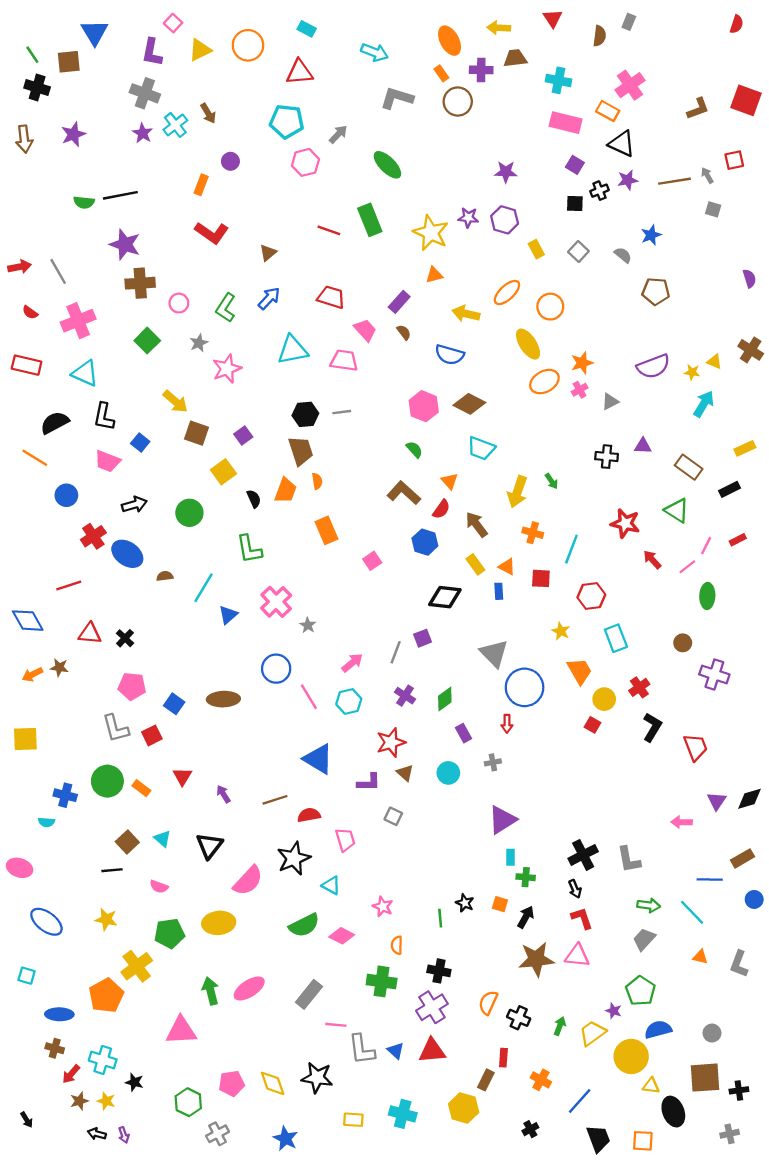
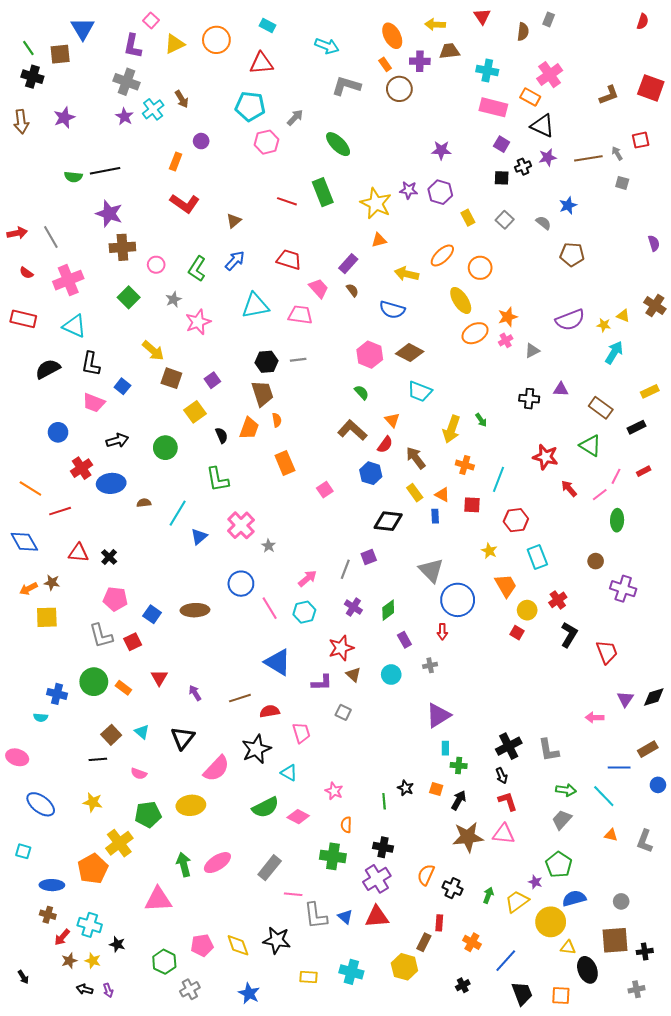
orange line: (35, 458) -> (30, 489), moved
blue ellipse: (127, 554) -> (111, 483), turned -40
yellow square: (25, 739) -> (47, 617), moved

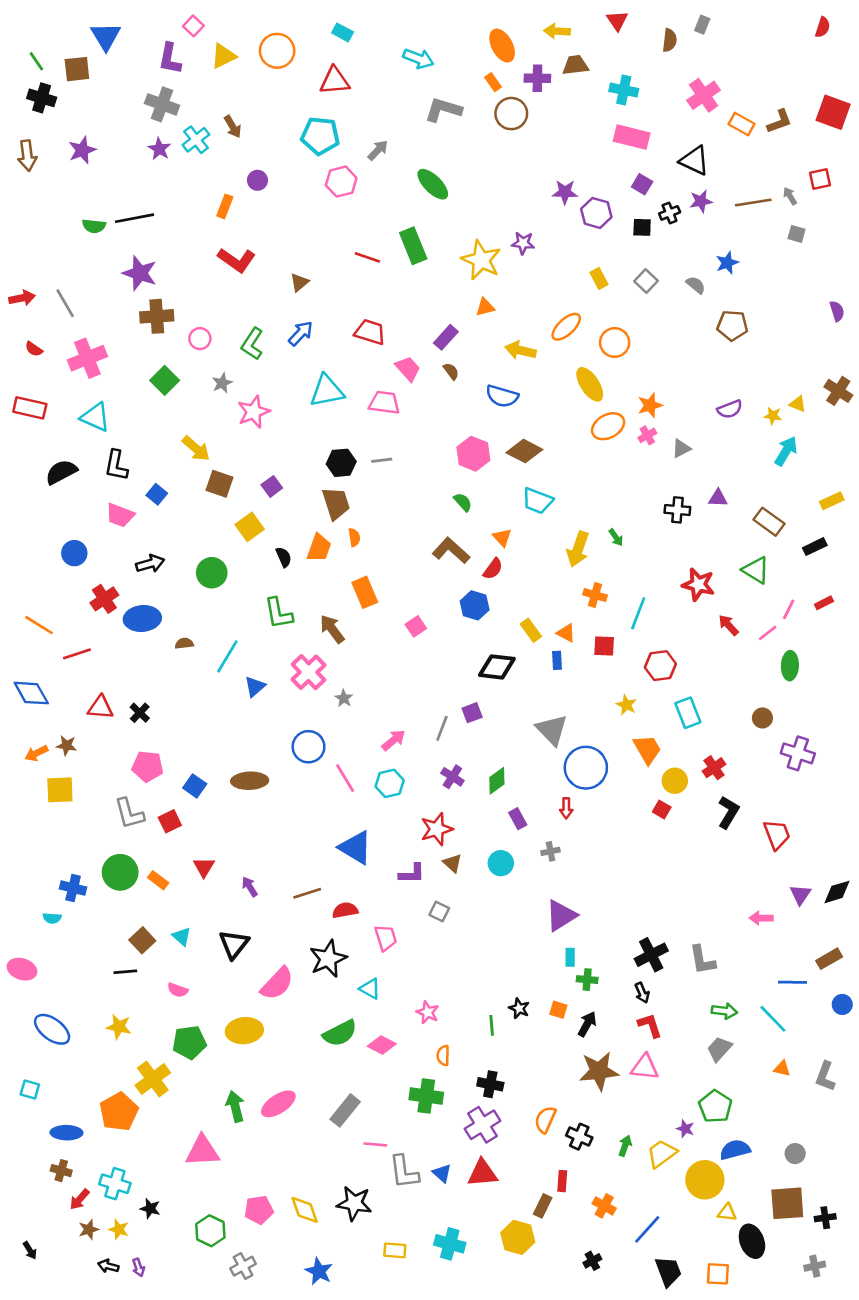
orange rectangle: (530, 97) -> (742, 124), moved
purple hexagon: (440, 192) -> (596, 213), moved
purple semicircle: (570, 320) -> (730, 409), size x0.7
brown arrow: (416, 458) -> (332, 629), moved

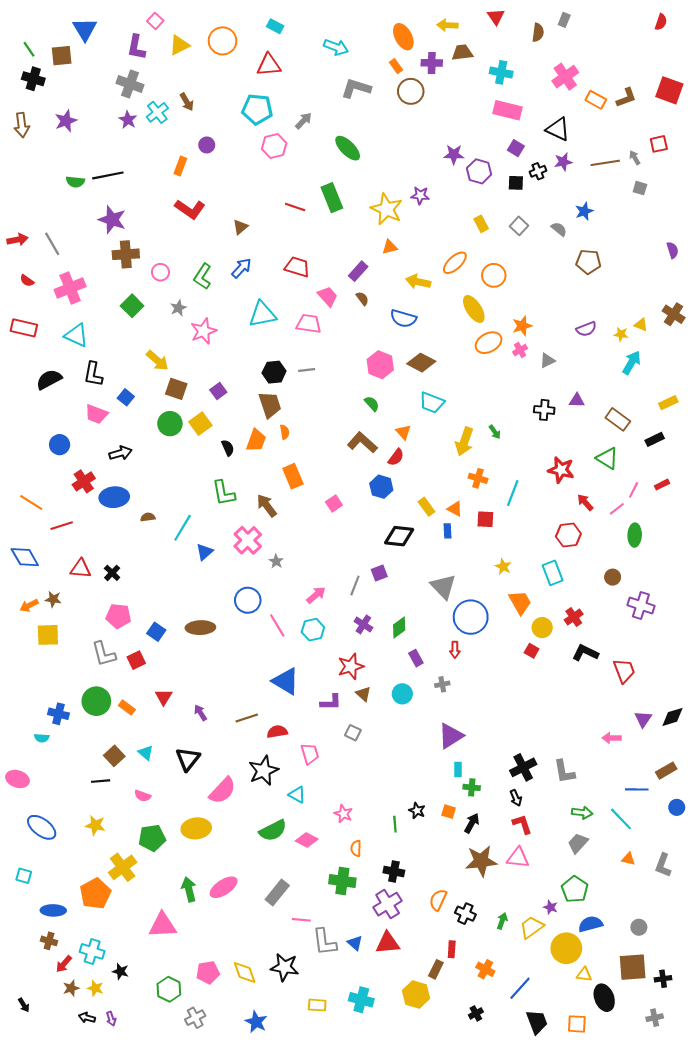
green circle: (212, 573) -> (170, 424), moved
red hexagon: (660, 666) -> (568, 535), moved
black L-shape: (728, 812) -> (585, 653), turned -95

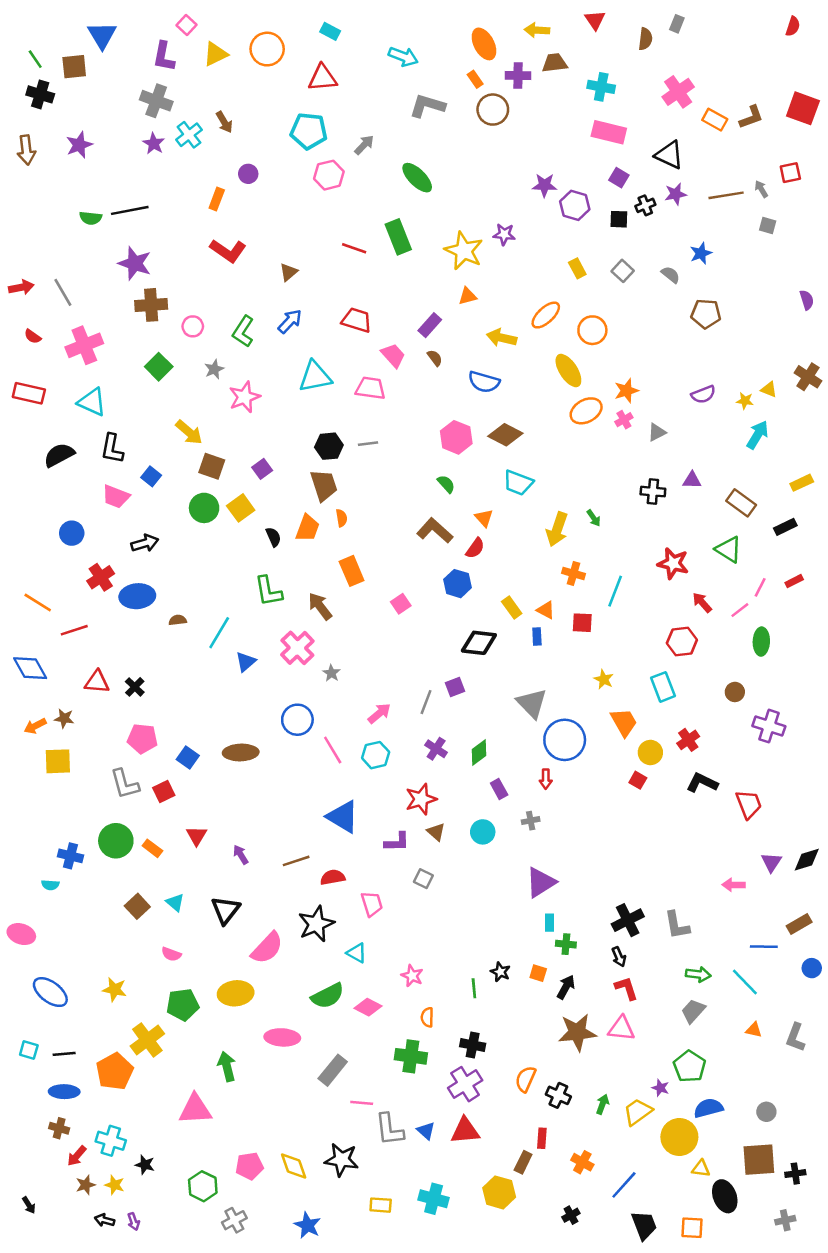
black line: (101, 781) -> (64, 1054), moved
pink ellipse: (224, 887) -> (282, 1037), moved, turned 36

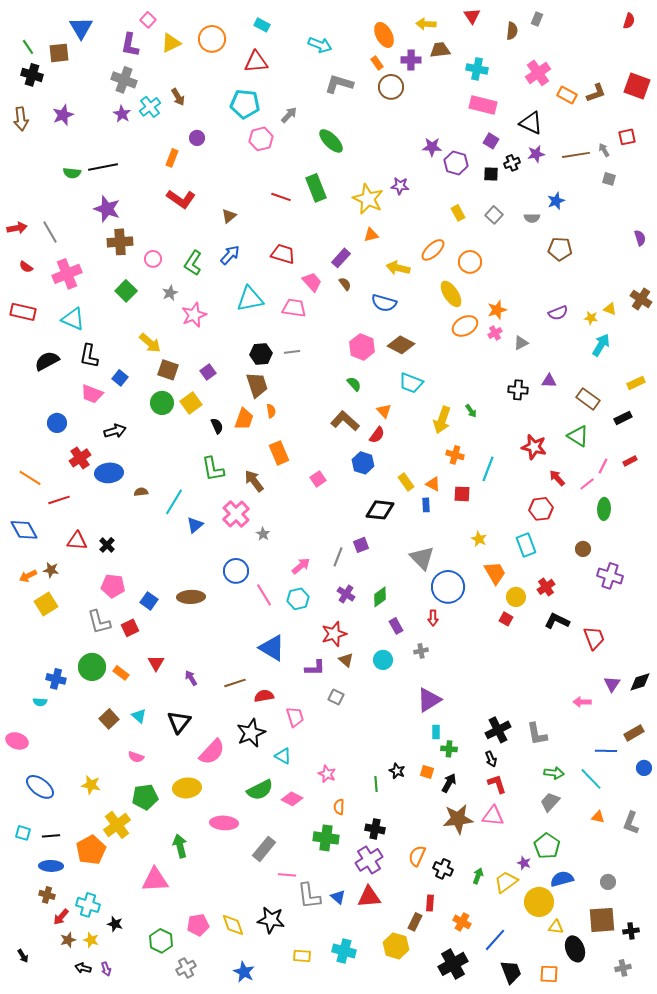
gray semicircle: (671, 275) -> (532, 218), turned 140
yellow square: (58, 761) -> (46, 604), turned -30
black cross: (571, 1215) -> (453, 964), size x2.0

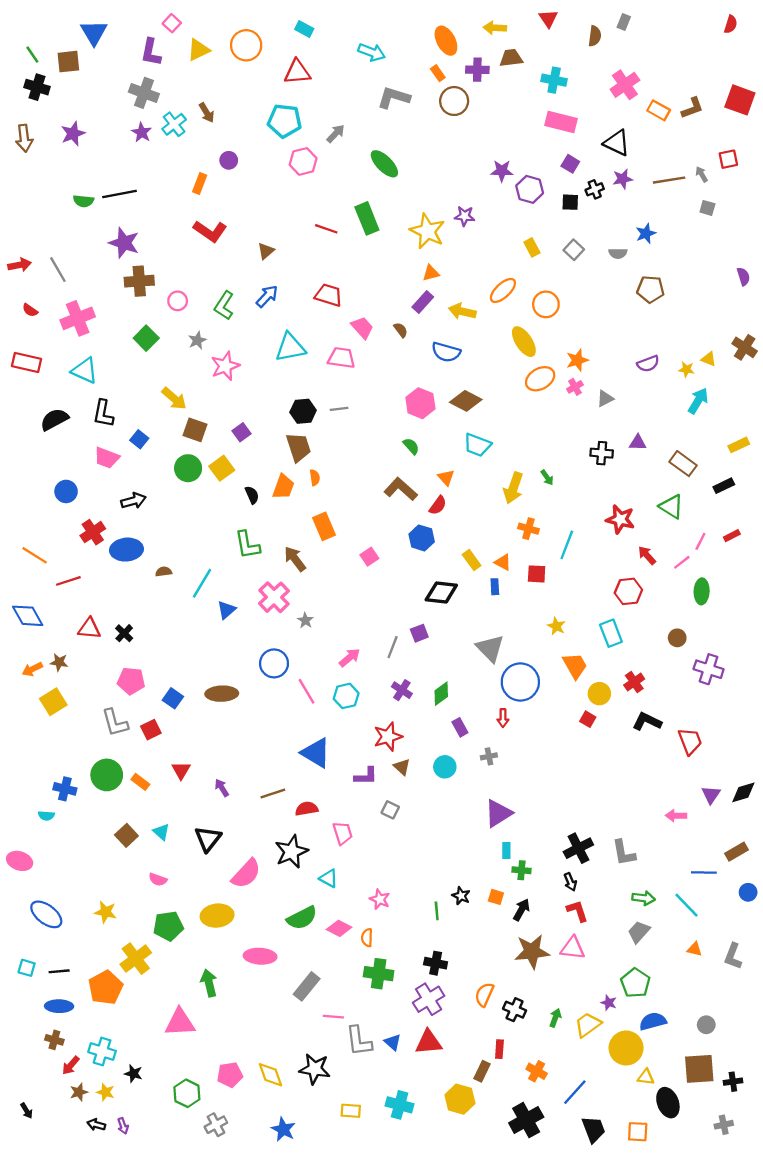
purple rectangle: (341, 258) -> (423, 302), moved
orange semicircle: (339, 807) -> (367, 938), moved

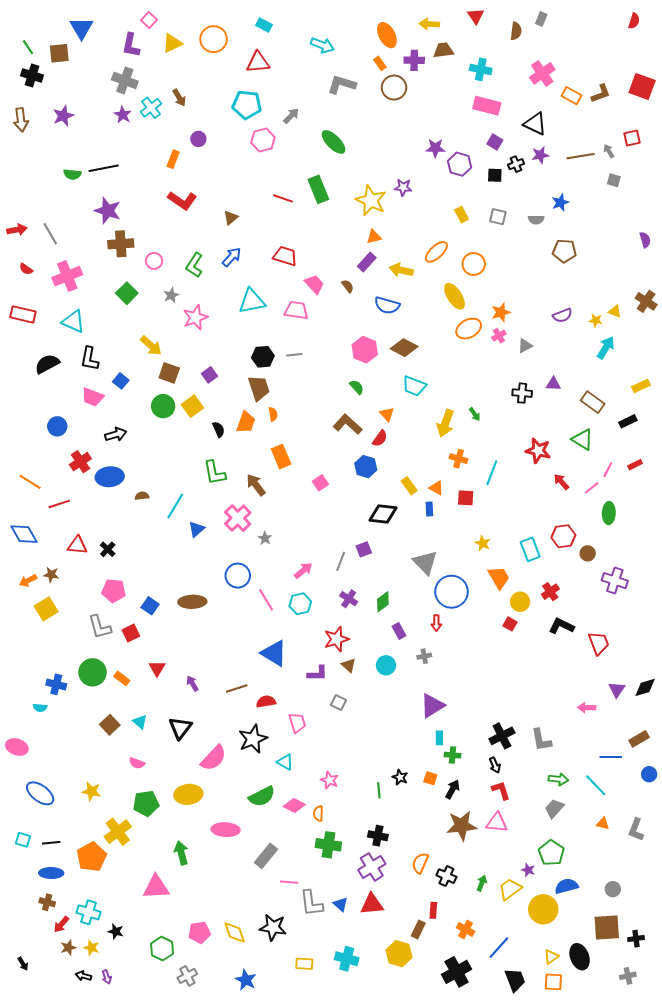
gray square: (574, 250) -> (498, 217), turned -30
red hexagon: (628, 591) -> (563, 536), moved
yellow triangle: (646, 1077) -> (551, 957), moved, turned -42

